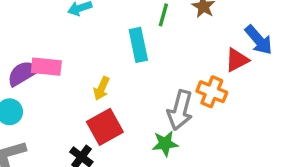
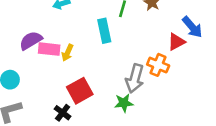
pink rectangle: (46, 67) -> (49, 49), moved
purple semicircle: (23, 73) -> (31, 41), moved
yellow arrow: (102, 88) -> (67, 53), moved

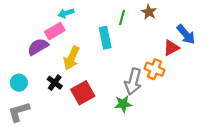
pink rectangle: (49, 49) -> (55, 31), moved, turned -36
yellow arrow: (67, 53) -> (72, 58), size x1.5
black cross: (63, 113) -> (55, 83), moved

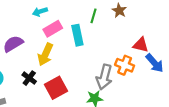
pink rectangle: (55, 31) -> (53, 29), moved
blue arrow: (186, 34) -> (155, 63), moved
red triangle: (171, 48) -> (141, 45), turned 42

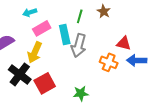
blue arrow: (155, 63) -> (137, 60), turned 132
gray arrow: (104, 77) -> (79, 45), moved
black cross: (29, 78) -> (20, 74), size x1.6

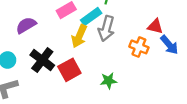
cyan rectangle: (65, 34) -> (91, 17), turned 66
yellow arrow: (35, 52) -> (79, 36), moved
blue arrow: (137, 60) -> (169, 45), turned -132

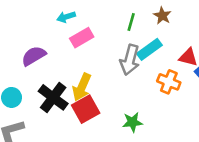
cyan rectangle: (91, 17) -> (149, 49), moved
yellow arrow: (79, 36) -> (82, 87), moved

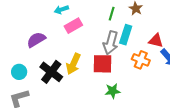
cyan rectangle: (149, 49) -> (126, 35), turned -36
red square: (86, 109) -> (103, 64), moved, turned 30

